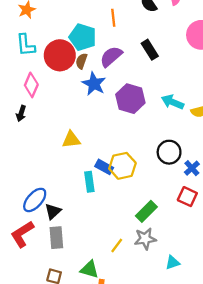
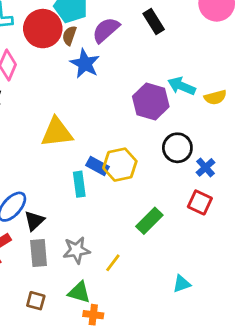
purple hexagon: (130, 99) -> (151, 101), moved
yellow triangle: (71, 140) -> (57, 132), size x1.4
gray star: (145, 239) -> (76, 250), moved

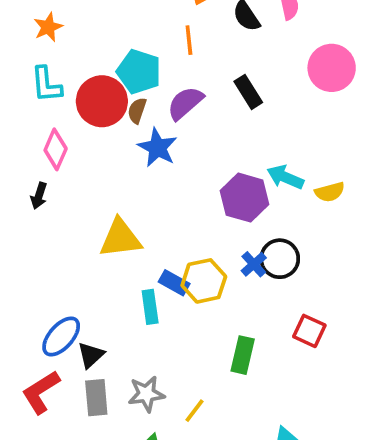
blue cross: (205, 167) -> (254, 264), moved
green rectangle: (149, 221) -> (243, 355), turned -32

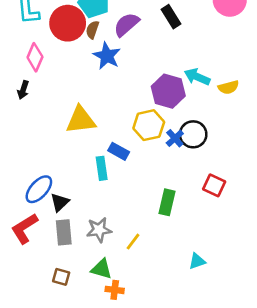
yellow hexagon: (204, 281) -> (149, 125), moved

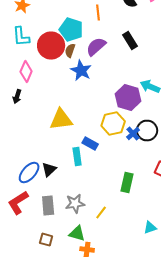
black triangle: (60, 202) -> (49, 170), moved

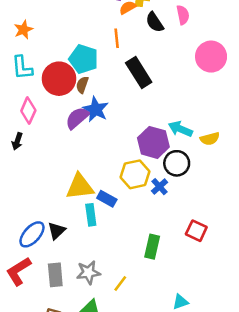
black rectangle: (130, 40) -> (139, 73), moved, size x1.4
purple semicircle: (96, 46) -> (77, 118), moved
yellow triangle: (61, 120) -> (80, 187), moved
black circle: (147, 130) -> (177, 163), moved

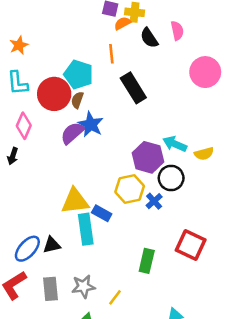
cyan rectangle: (91, 215) -> (86, 229), size x1.4
black triangle: (57, 231) -> (52, 245), turned 30
red square: (196, 231) -> (191, 245), size x1.4

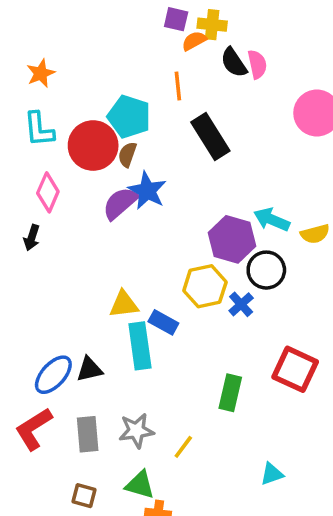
pink semicircle: (177, 31) -> (257, 64), moved
yellow triangle: (75, 201) -> (124, 304), size x0.7

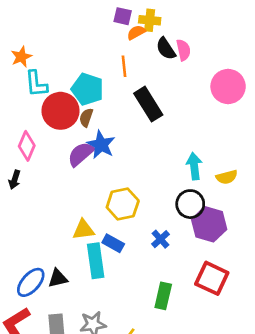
cyan L-shape: (39, 129) -> (36, 84), moved
cyan arrow: (272, 220) -> (194, 166), turned 60
purple hexagon: (232, 239) -> (209, 224), moved
yellow hexagon: (205, 286) -> (123, 204), moved
blue cross: (241, 304) -> (160, 239), moved

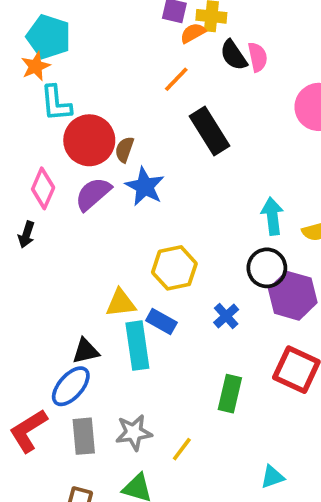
orange line: (124, 66) -> (176, 79), turned 50
cyan pentagon: (88, 89) -> (49, 37), moved
purple semicircle: (81, 154) -> (93, 194), moved
black triangle: (58, 278) -> (86, 351), moved
blue ellipse: (31, 282) -> (71, 386), moved

